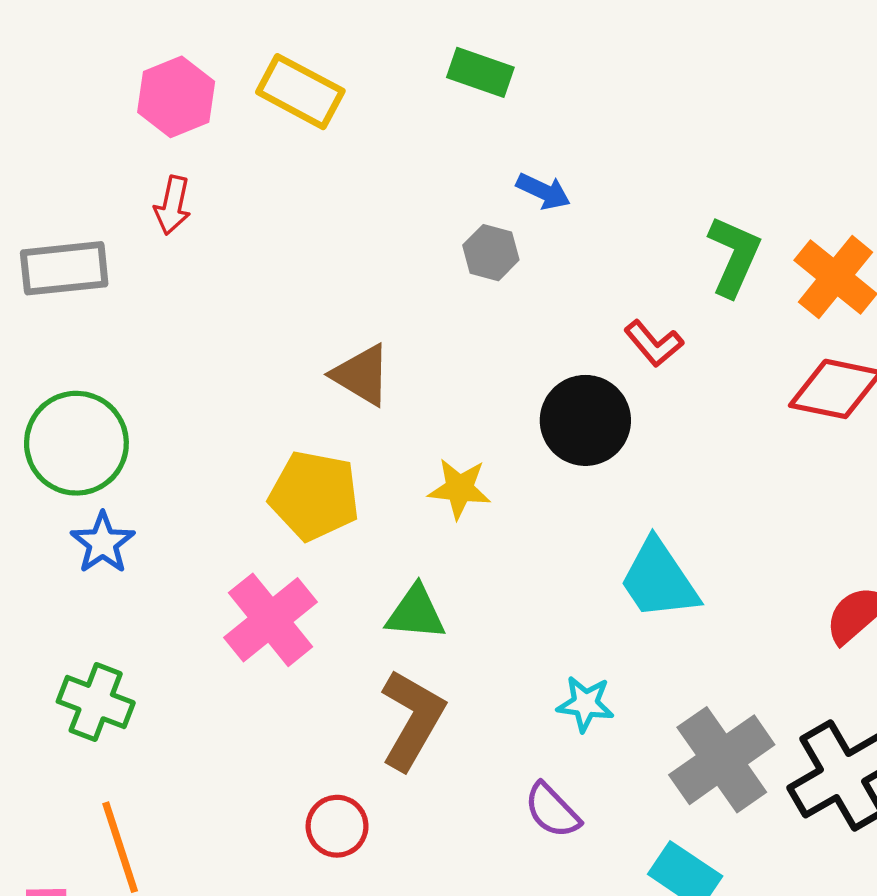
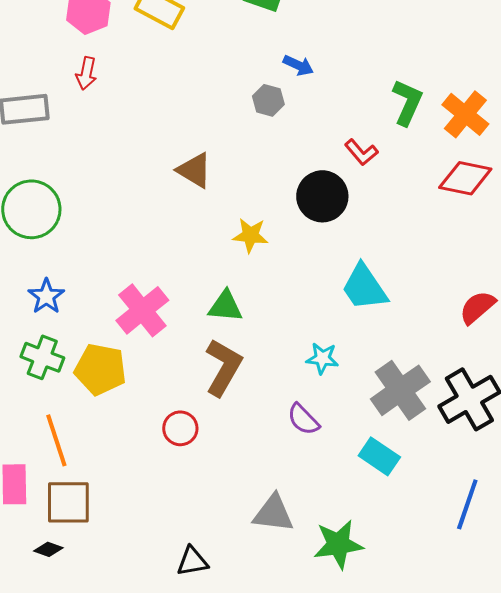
yellow pentagon: (314, 496) -> (100, 369), moved
blue star: (103, 543) -> (46, 296), moved

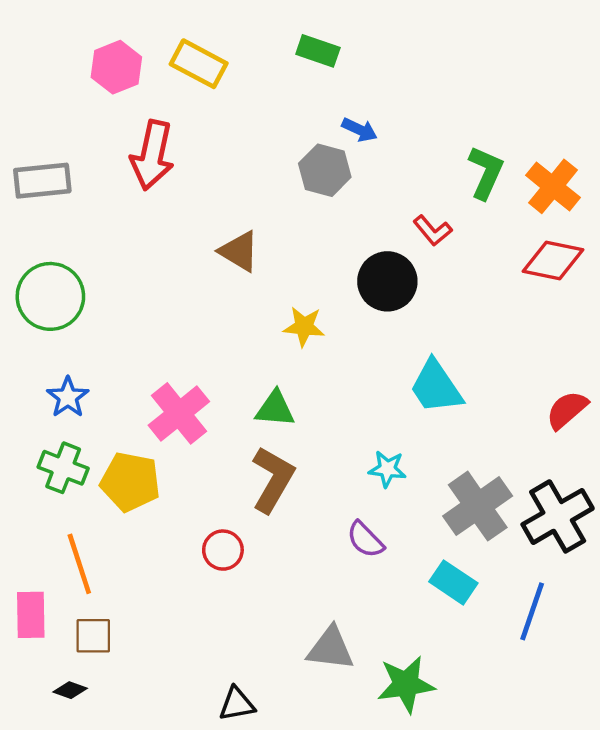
red arrow: (86, 73) -> (152, 155), moved, size x1.8
gray hexagon: (268, 100) -> (325, 170), size x1.4
brown square: (68, 502) -> (93, 636), size x0.7
blue line: (467, 504) -> (532, 611), moved

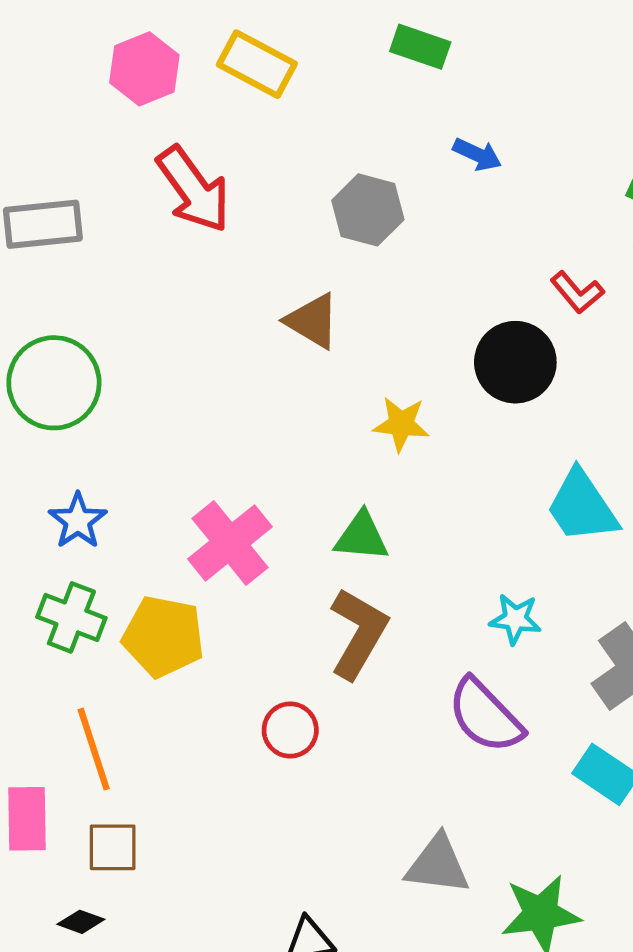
red arrow: (152, 155) -> (193, 189), turned -48
gray hexagon: (325, 170) -> (368, 210), moved
purple semicircle: (365, 540) -> (485, 716), size x1.5

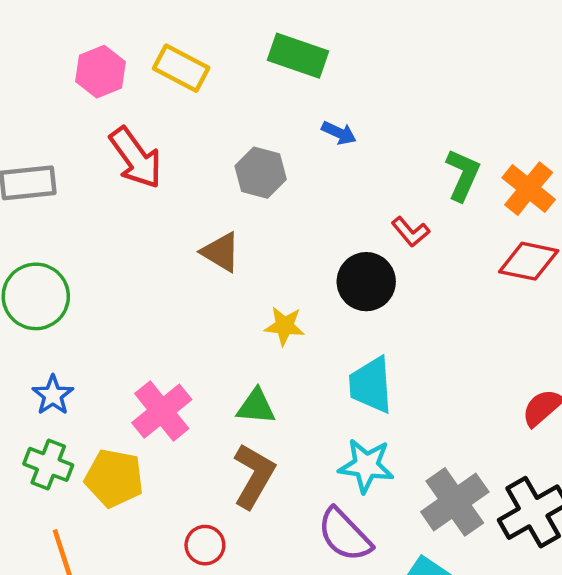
green rectangle: (420, 47) -> (298, 56), size x1.4
cyan trapezoid: (582, 506) -> (371, 385), moved, turned 30
cyan star: (515, 619) -> (366, 466), size x1.5

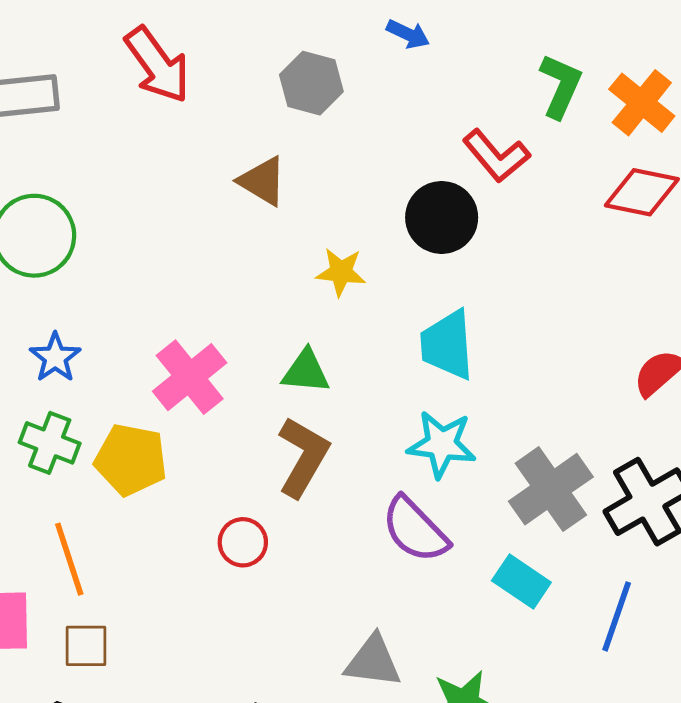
red L-shape: (411, 232) -> (496, 156), size x1.4

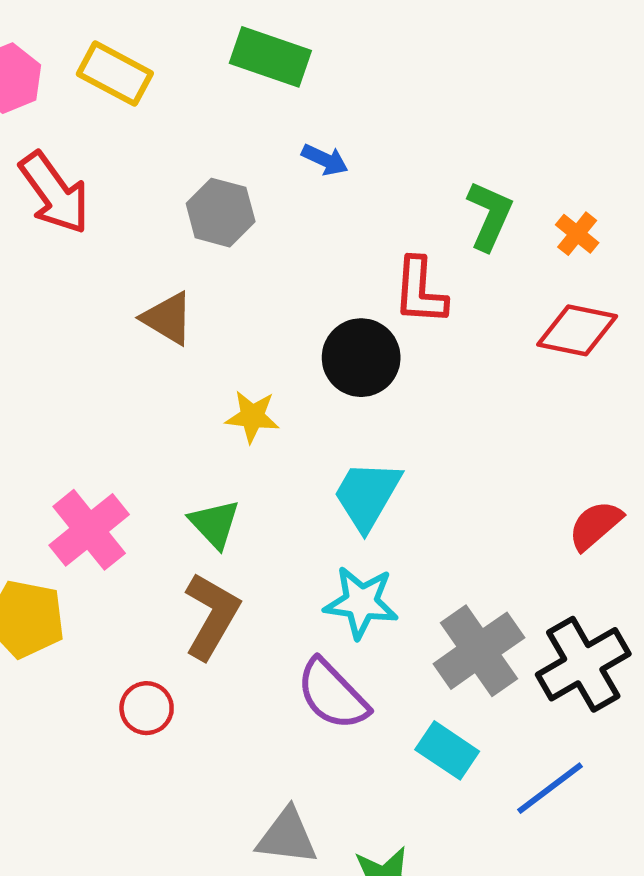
orange cross: (642, 103) -> (577, 234), size x0.6
red L-shape: (496, 156) -> (420, 291), turned 44
cyan trapezoid: (447, 345) -> (367, 495), turned 34
green triangle: (306, 371) -> (215, 524), turned 42
blue line: (617, 616) -> (550, 788), turned 34

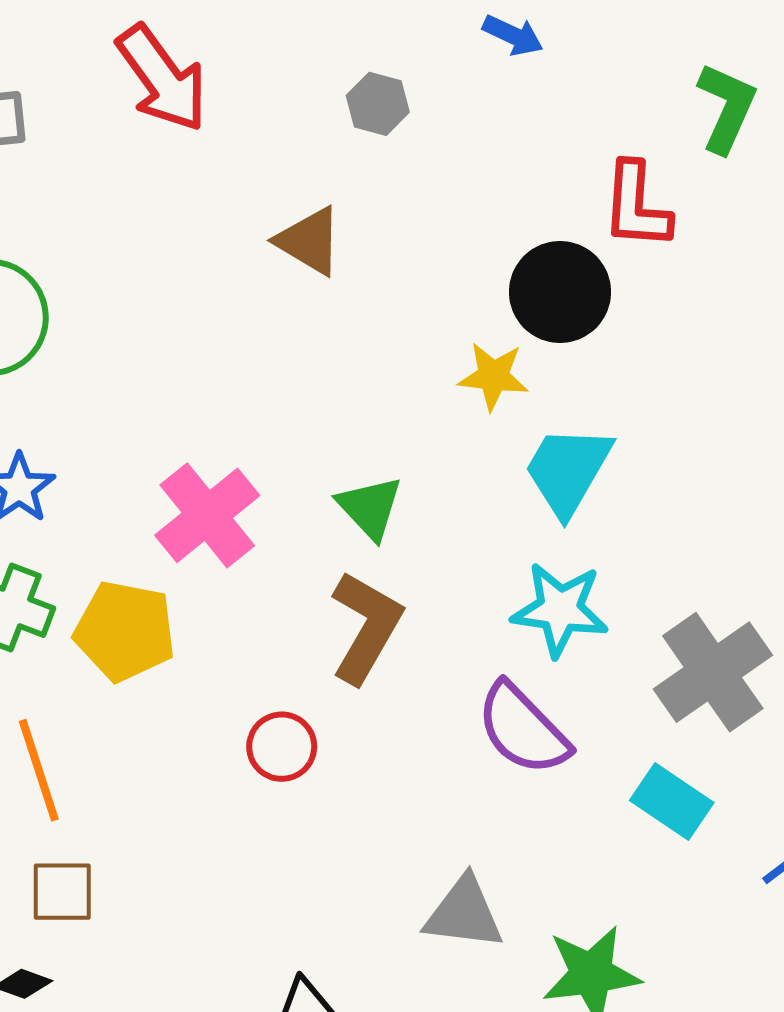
gray hexagon: (221, 213) -> (378, 104), size x0.7
yellow star: (252, 417) -> (493, 376), moved

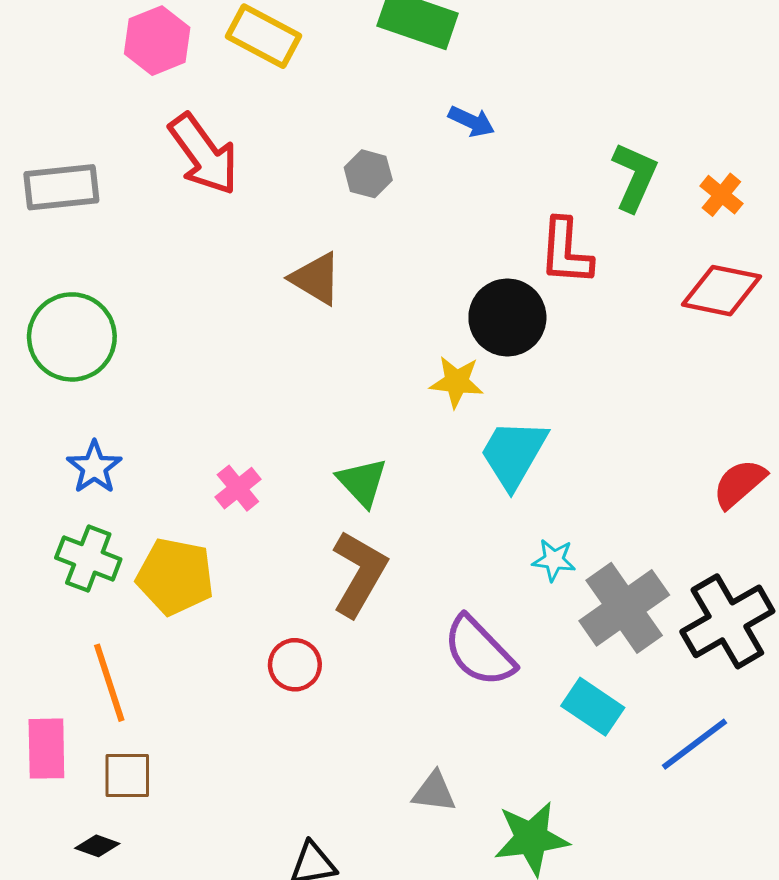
pink cross: (207, 515) -> (238, 488), size x0.6
cyan star: (560, 609) -> (554, 560), moved, size x0.6
gray triangle: (464, 913) -> (434, 792), size x0.7

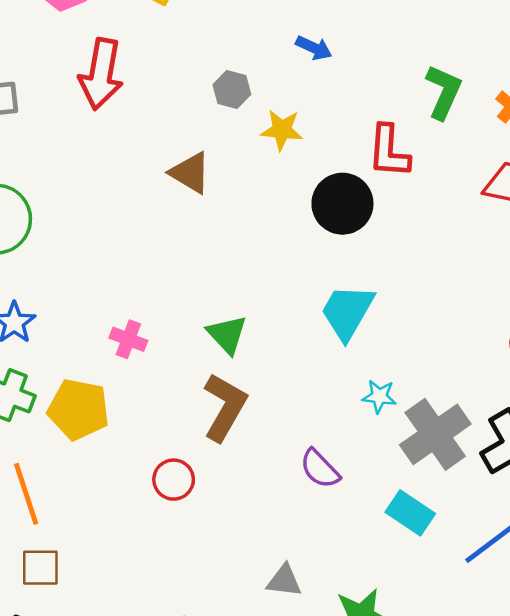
red arrow: (204, 154) -> (101, 74), turned 46
yellow star: (457, 382) -> (282, 130), moved
pink cross: (238, 488) -> (128, 339), turned -30
purple semicircle: (479, 651) -> (320, 469), size x0.7

